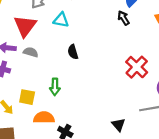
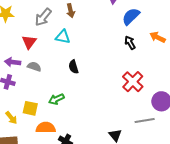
black arrow: (124, 18) -> (130, 43), moved
red triangle: (25, 26) -> (29, 42), size x0.7
green arrow: (55, 87) -> (56, 99), turned 63

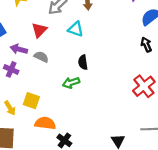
green arrow: (56, 99) -> (71, 83), moved

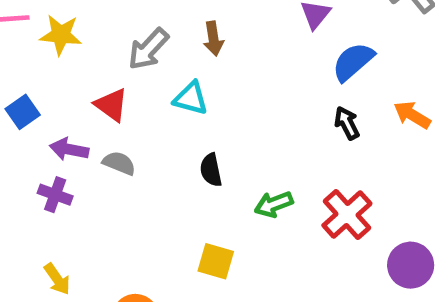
red triangle: (39, 30) -> (111, 105), turned -35
green arrow: (71, 83) -> (274, 204), moved
yellow square: (31, 101) -> (216, 261), moved

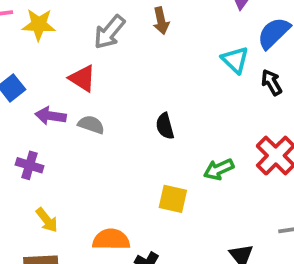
cyan triangle: (191, 98) -> (235, 60), moved, turned 32
purple cross: (55, 195) -> (30, 165), moved
green arrow: (274, 204) -> (219, 169), moved

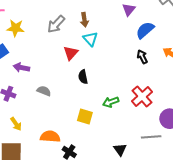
yellow star: (39, 25) -> (15, 28), moved
cyan triangle: (235, 60) -> (90, 39), moved
red triangle: (82, 78) -> (71, 53), moved, turned 35
gray semicircle: (91, 125) -> (44, 91), moved

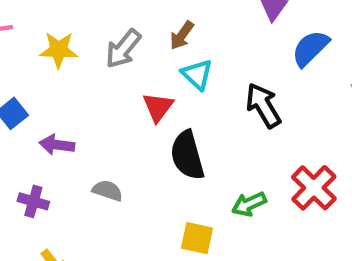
brown arrow: (84, 20) -> (182, 35), turned 48
yellow star: (15, 28) -> (59, 50), moved
black arrow: (142, 57) -> (263, 105), moved, size x1.5
black semicircle: (83, 77) -> (187, 155), size x1.6

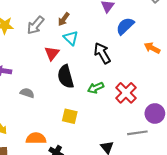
green arrow: (249, 204) -> (96, 88), moved

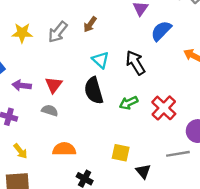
cyan triangle: (71, 38) -> (101, 60), moved
red triangle: (52, 53) -> (54, 85), moved
yellow square: (70, 116) -> (121, 153), moved
orange semicircle: (36, 138) -> (64, 149), moved

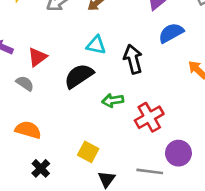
cyan triangle: (101, 60) -> (96, 45), turned -48
black semicircle: (94, 91) -> (79, 76), turned 56

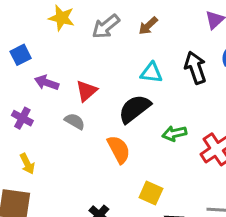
black arrow: (133, 59) -> (195, 68), moved
orange semicircle: (28, 130) -> (119, 149), moved, turned 50

